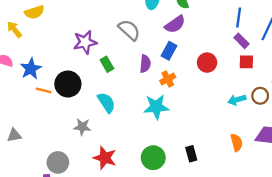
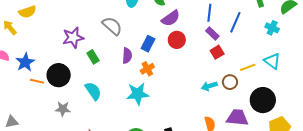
purple semicircle: (175, 24) -> (171, 18), moved
red square: (246, 62) -> (217, 52), turned -32
red circle: (207, 63) -> (177, 40), moved
gray star: (82, 127) -> (63, 109), moved

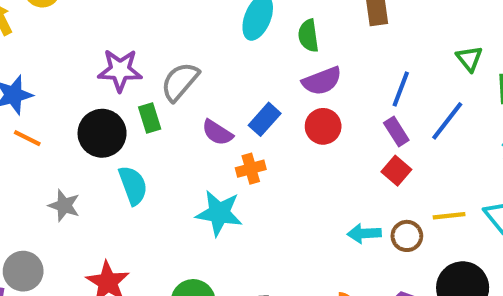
gray semicircle: (112, 26) -> (180, 82), moved, turned -105
red square: (217, 52) -> (396, 171), turned -32
purple semicircle: (127, 56) -> (217, 133), turned 105
black circle: (59, 75) -> (102, 133), moved

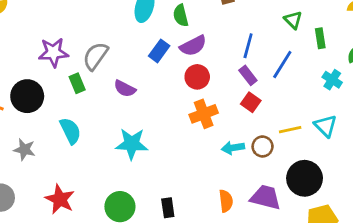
blue rectangle: (265, 119) -> (159, 51), moved
black circle: (102, 133) -> (27, 96), moved
orange cross: (251, 169) -> (204, 114), moved, size x1.4

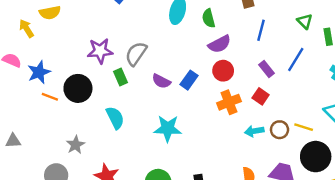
blue line: (248, 46) -> (261, 30), moved
blue rectangle: (159, 51) -> (189, 80), moved
red square: (251, 102) -> (261, 96), moved
yellow line: (290, 130) -> (304, 127), moved, turned 30
gray star: (24, 150) -> (75, 145), moved, turned 30

